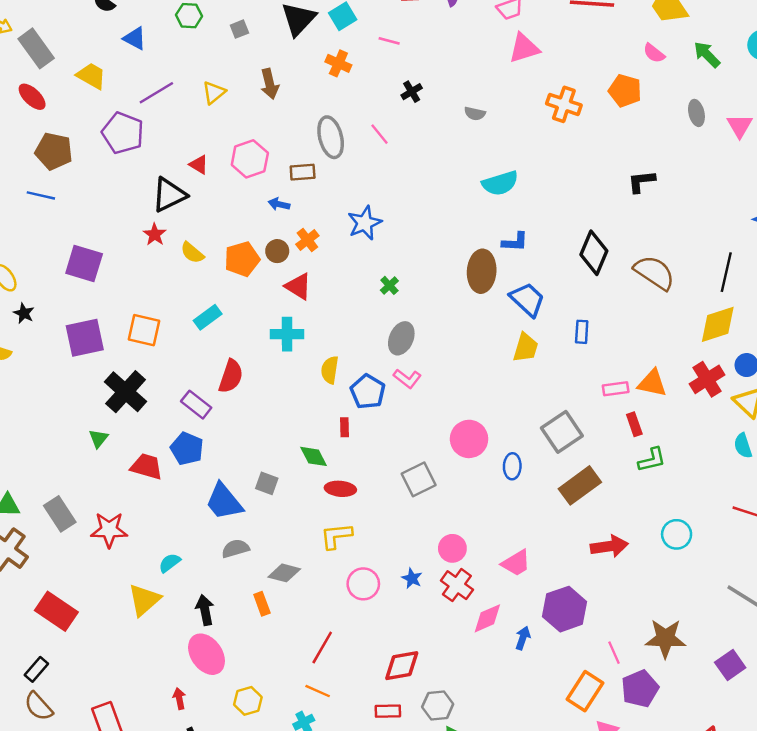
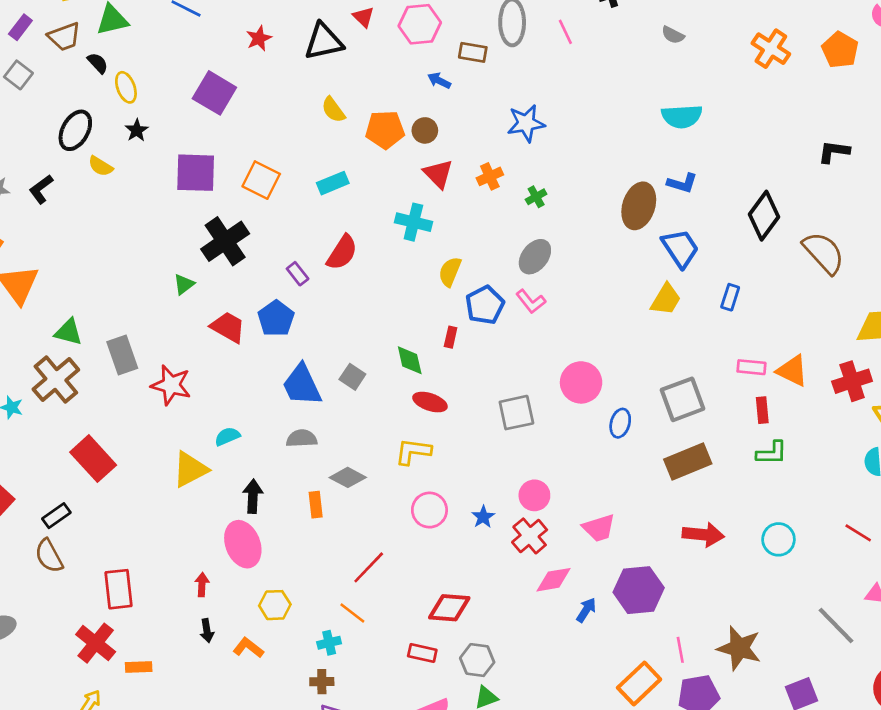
red star: (155, 234) -> (259, 38), moved
orange cross: (307, 240) -> (490, 176), moved
purple rectangle: (196, 405) -> (298, 274), size x0.7

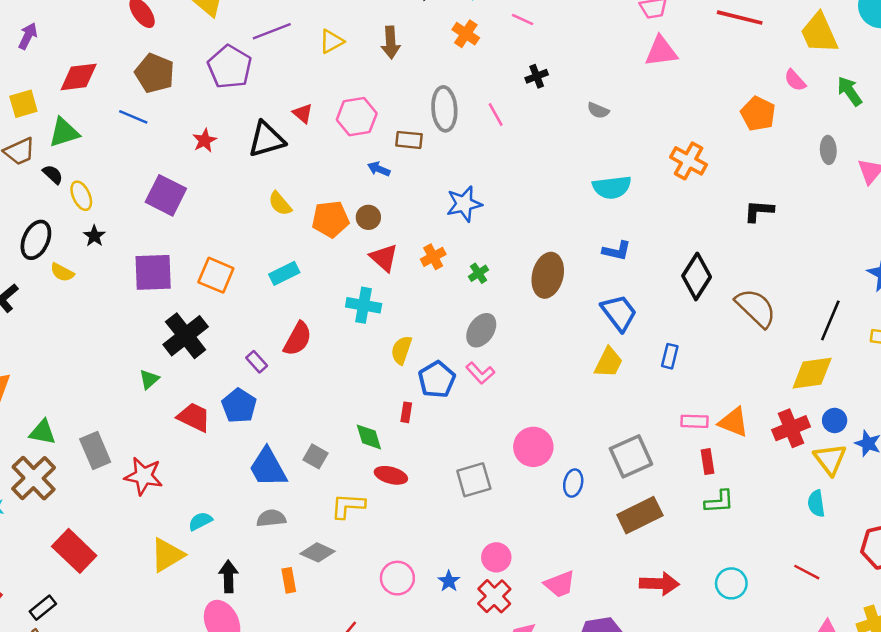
orange cross: (771, 49) -> (689, 161), moved
brown ellipse: (639, 206) -> (548, 275), moved
yellow L-shape: (413, 451) -> (348, 506), moved

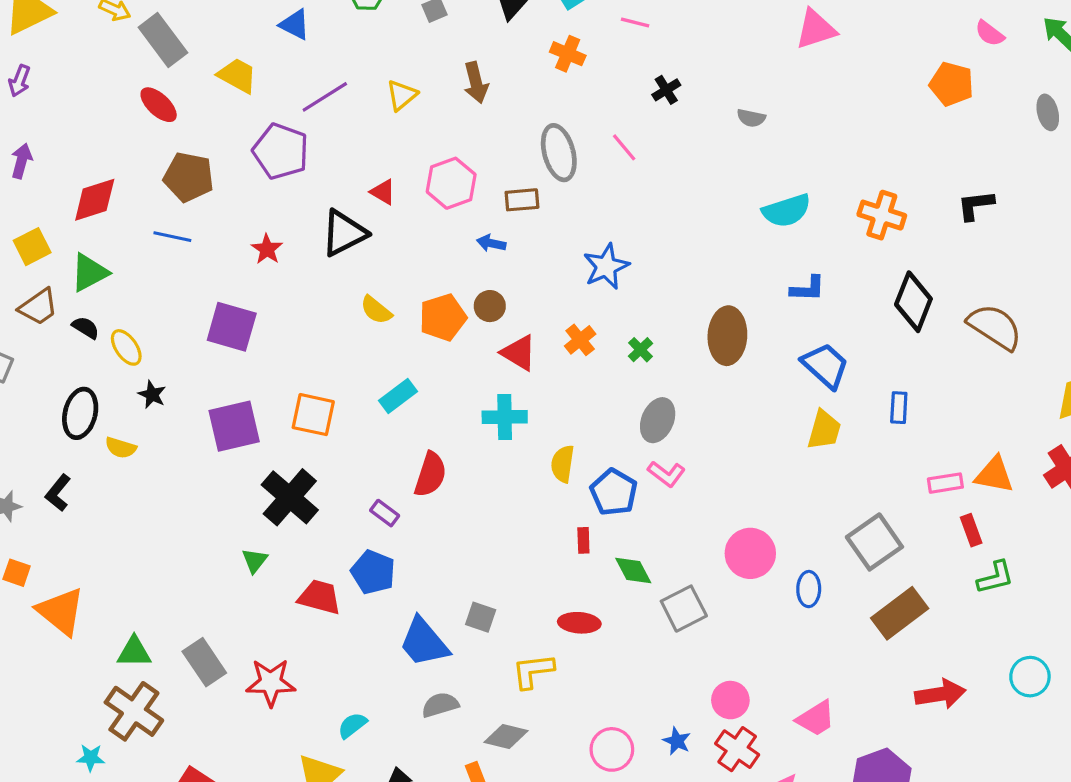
orange cross: (689, 161) -> (882, 215), moved
green diamond: (369, 437) -> (633, 571), moved

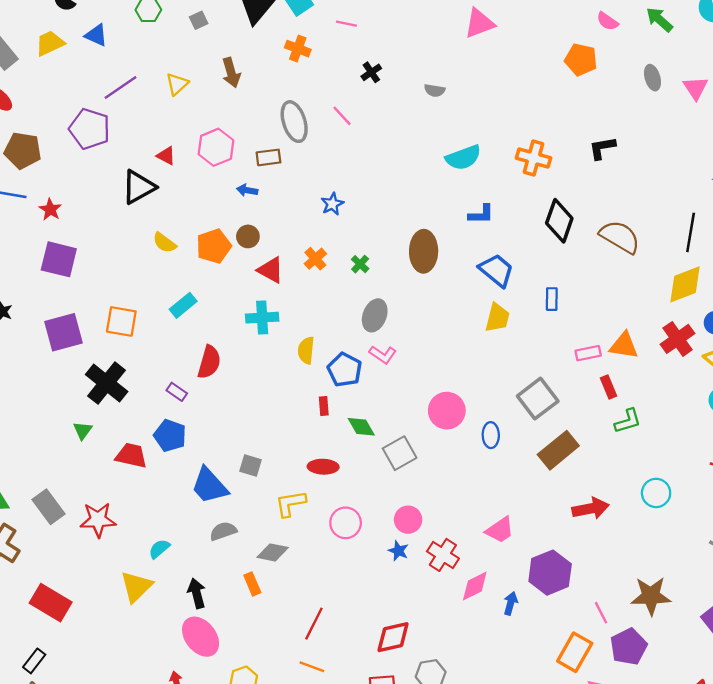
yellow trapezoid: (237, 76) -> (50, 43), moved, turned -52
red star: (267, 249) -> (50, 209), moved
blue star: (606, 267) -> (332, 204), size x0.7
pink circle: (730, 700) -> (408, 520), moved
pink circle: (612, 749) -> (346, 523), moved

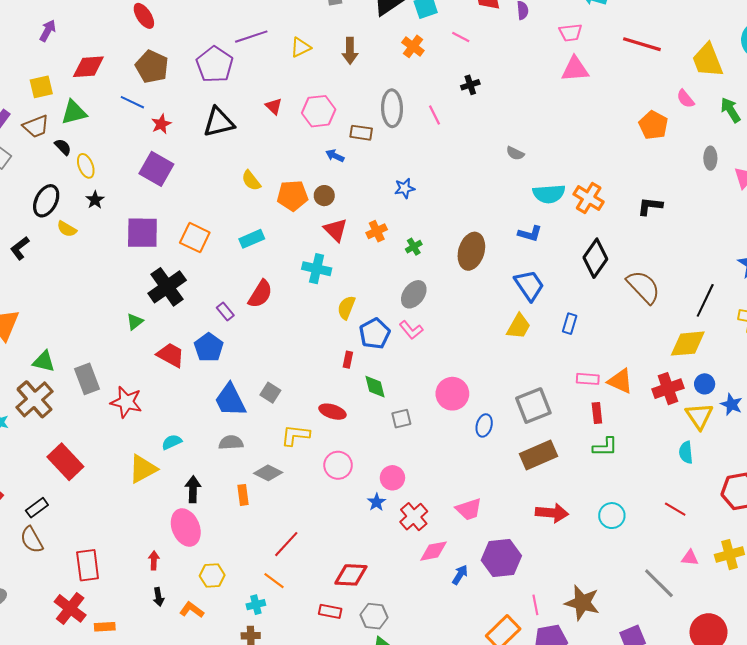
gray semicircle: (435, 90) -> (515, 153), moved
cyan semicircle: (463, 158) -> (549, 194), moved
black triangle: (139, 187) -> (219, 122), moved
gray square: (400, 453) -> (401, 419), size x0.7

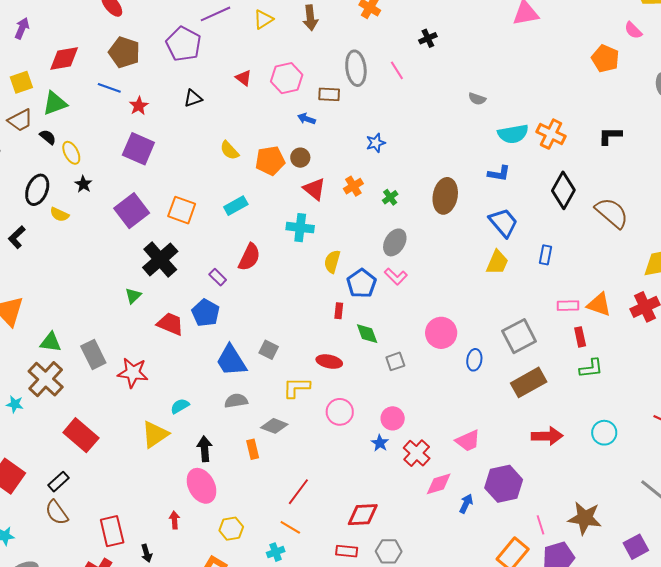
black triangle: (219, 122) -> (193, 98), size x0.6
purple square: (142, 233) -> (132, 211), turned -32
black arrow: (158, 597) -> (146, 553), moved

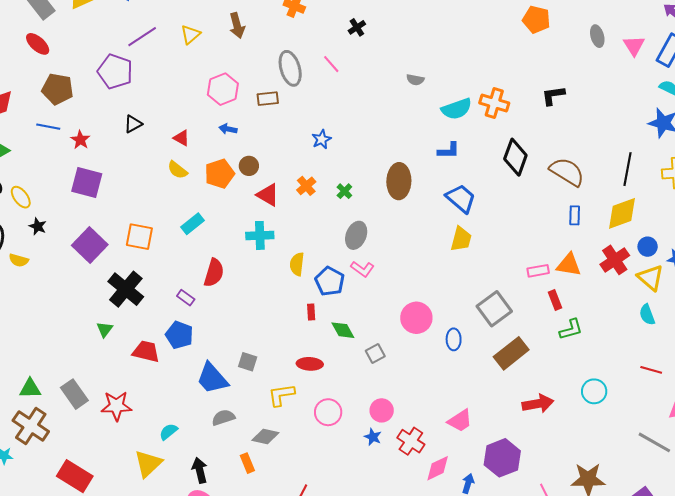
red triangle: (244, 78) -> (181, 138), moved
blue arrow: (306, 119) -> (228, 129), moved
blue rectangle: (545, 255) -> (575, 215), moved

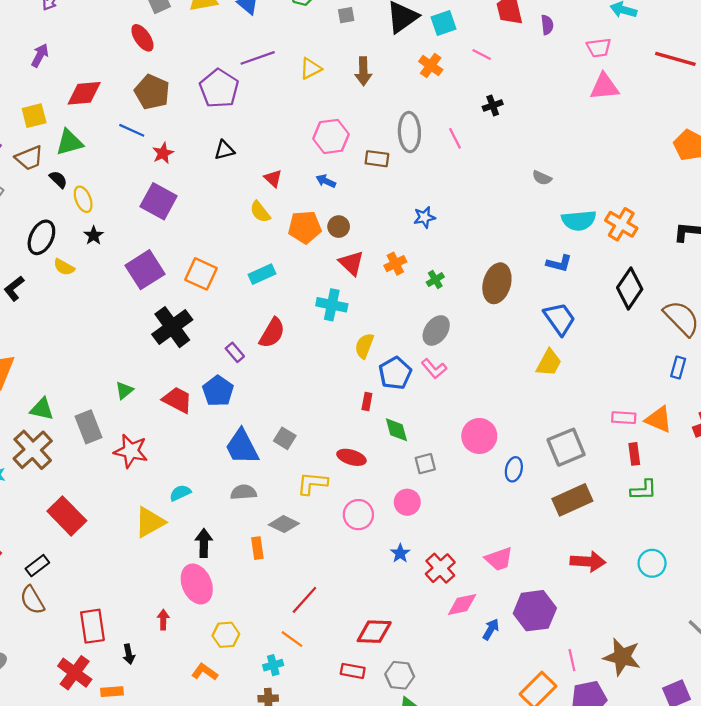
green triangle: (105, 329) -> (124, 390), moved
pink circle: (382, 410) -> (407, 502), moved

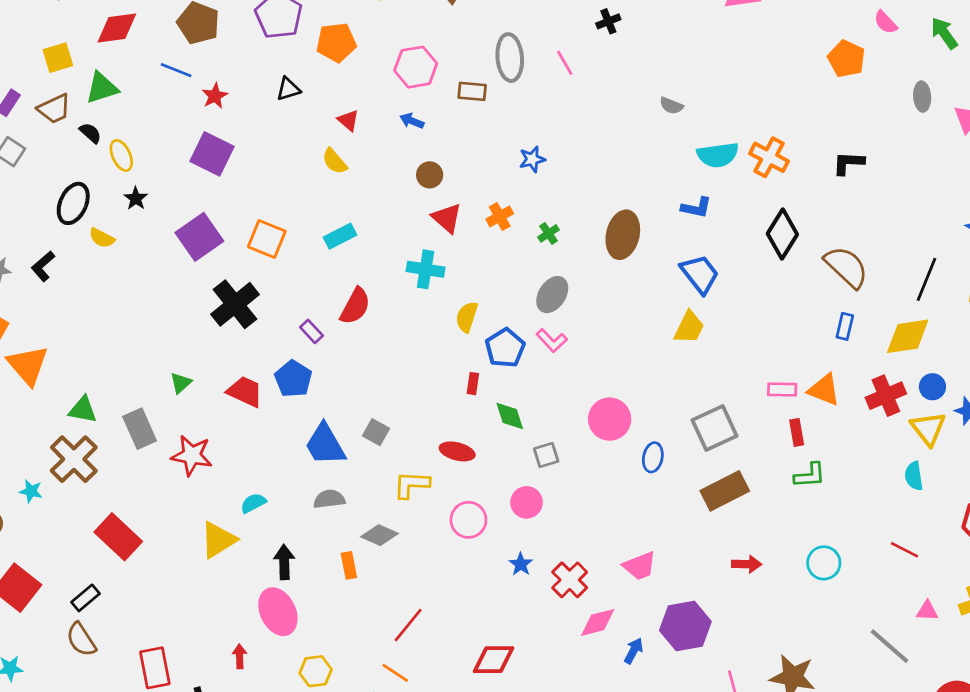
orange pentagon: (305, 227) -> (336, 42), moved
red arrow: (588, 561) -> (747, 564), size x0.7

